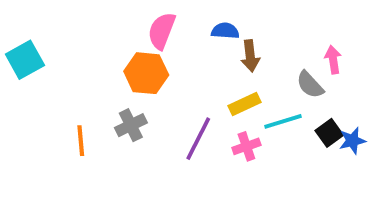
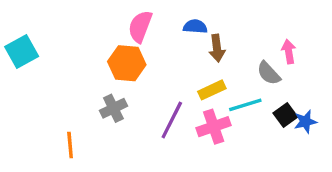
orange line: (81, 141) -> (70, 145), moved
pink cross: (246, 146) -> (214, 127), size x1.4

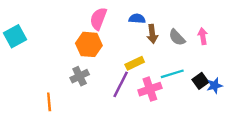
gray semicircle: (269, 73) -> (177, 37), moved
yellow rectangle: (212, 90) -> (135, 63), moved

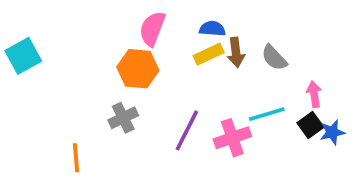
pink arrow: (203, 36) -> (314, 94), moved
yellow rectangle: (135, 63) -> (209, 54), moved

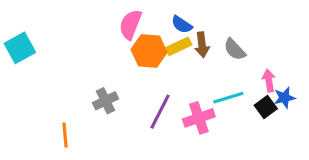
blue semicircle: (212, 29) -> (182, 25), turned -150
orange hexagon: (138, 69) -> (149, 51), moved
blue star: (332, 132) -> (284, 98), moved

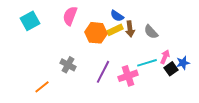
pink semicircle: (130, 25) -> (70, 16), moved
cyan square: (20, 48) -> (30, 21), moved
pink arrow: (269, 81) -> (165, 57), moved, turned 32
gray cross: (105, 101) -> (68, 65), turned -35
orange line: (65, 135) -> (42, 87), turned 56

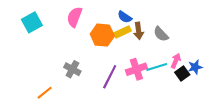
pink cross: (128, 76) -> (136, 69), moved

